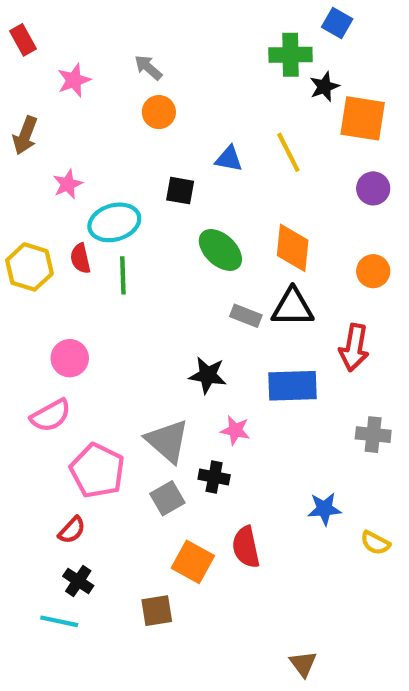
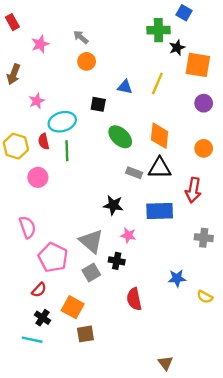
yellow line: (288, 152) -> (157, 83), turned 50
pink circle: (70, 358) -> (38, 177), moved
pink semicircle: (51, 415) -> (27, 227), turned -80
orange square: (193, 562) -> (73, 307), moved

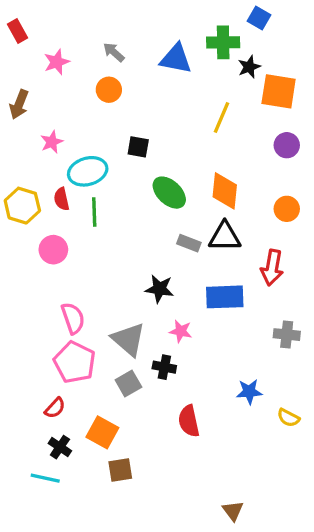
orange circle: (87, 61) -> (109, 90), moved
blue triangle: (125, 87) -> (176, 59), moved, size x1.5
pink semicircle: (27, 227) -> (73, 318), moved

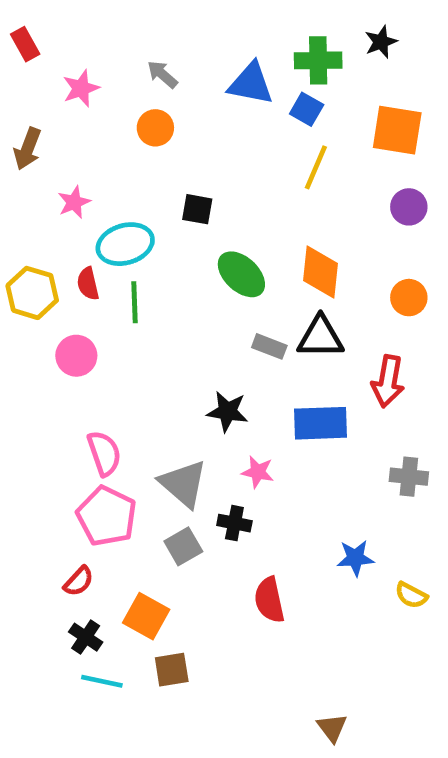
blue square: (259, 18) -> (307, 109), moved
black star: (249, 67) -> (381, 42), moved
cyan line: (45, 478) -> (102, 681), moved

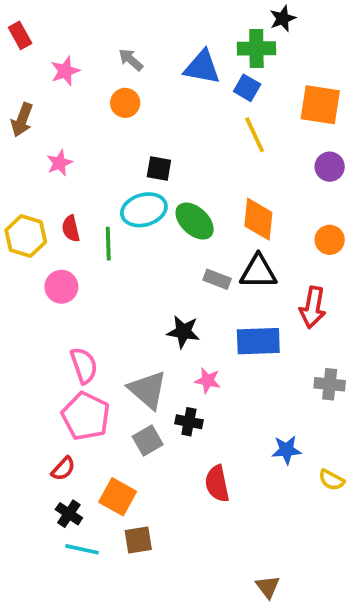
black star: (381, 42) -> (283, 18), moved
yellow line: (316, 167) -> (255, 135), turned -48
cyan ellipse: (125, 244) -> (144, 210), moved

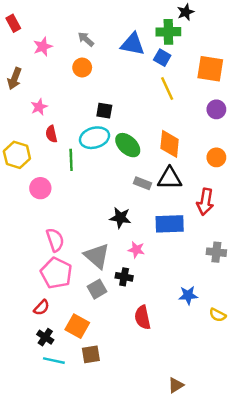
red semicircle: (71, 229) -> (51, 134), moved
brown triangle: (268, 587) -> (176, 385), turned 35

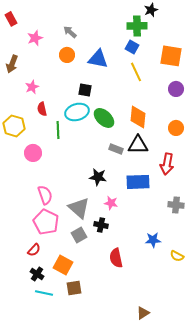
blue triangle: (133, 44) -> (98, 59), moved

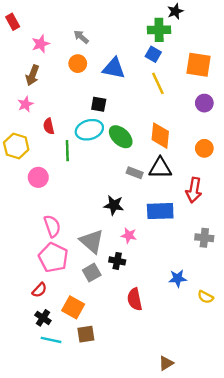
brown arrow: (12, 64) -> (32, 75), moved
pink star: (32, 87) -> (25, 104), moved

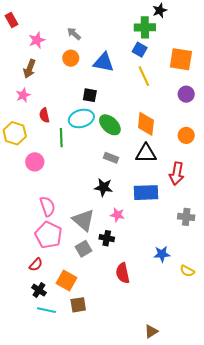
gray rectangle: (135, 173) -> (111, 158), moved

